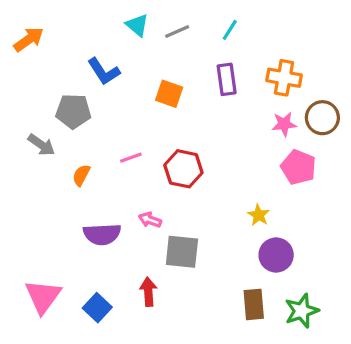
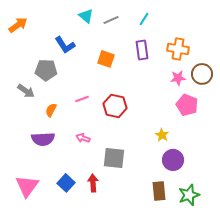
pink arrow: (150, 220) -> (83, 138), moved
purple semicircle: (102, 234) -> (43, 139), moved
blue square: (97, 308) -> (66, 183), moved

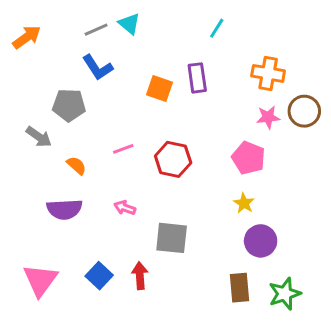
gray line: (111, 20) -> (96, 30), moved
purple rectangle: (142, 50) -> (197, 78), moved
pink pentagon: (187, 105) -> (248, 158), moved
orange semicircle: (51, 110) -> (76, 165), turned 104

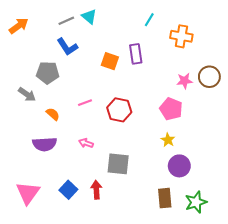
orange cross: (268, 73) -> (181, 36), moved

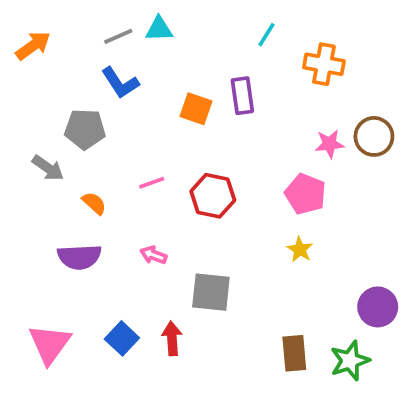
cyan triangle: (89, 17) -> (159, 29), turned -42
purple circle: (179, 166) -> (378, 307), moved

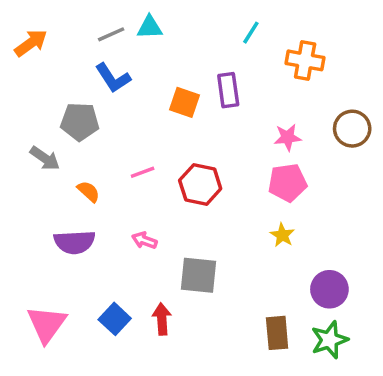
pink star: (329, 144) -> (288, 137), moved
pink pentagon: (305, 194) -> (288, 183), turned -30
purple circle: (378, 307) -> (329, 289), moved

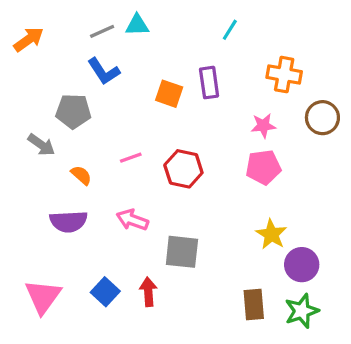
orange cross: (305, 60) -> (284, 75), moved
yellow star: (282, 235) -> (271, 234), moved, size x1.4
pink arrow: (144, 240) -> (132, 220), size x1.4

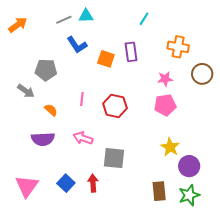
blue L-shape: (104, 71) -> (77, 45), moved
pink line: (131, 158) -> (82, 99), turned -64

